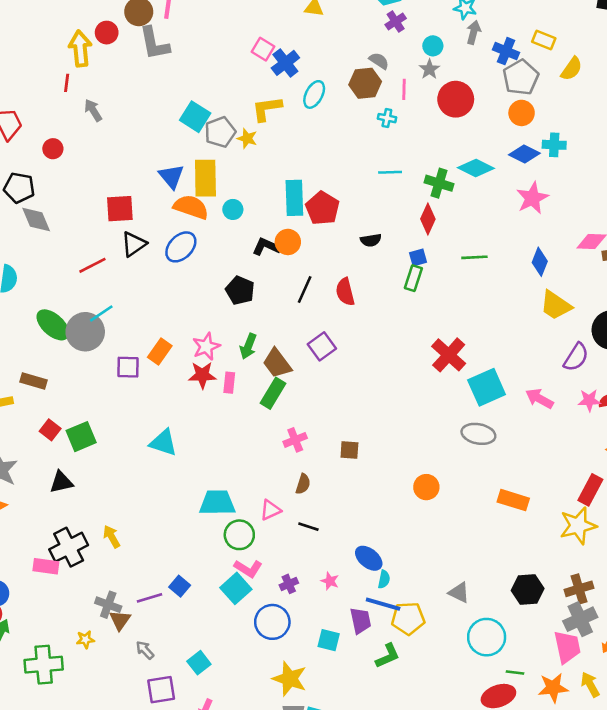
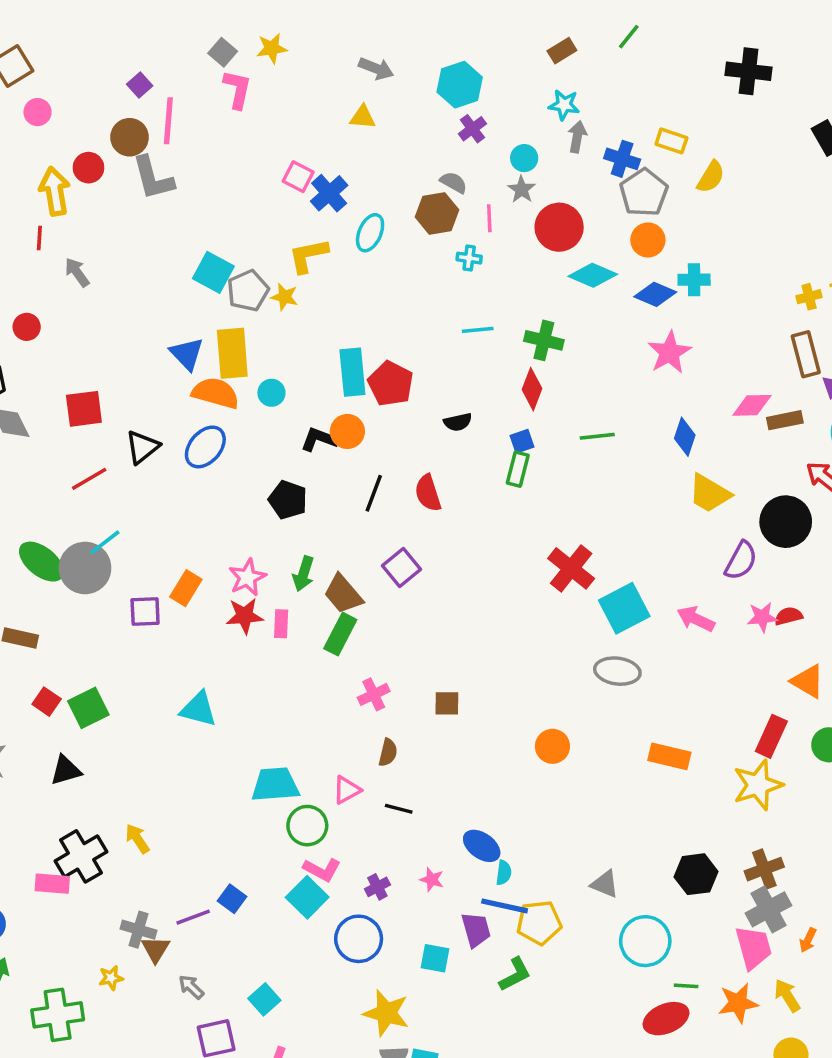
cyan diamond: (476, 168) -> (593, 275), moved
red square: (120, 209) -> (84, 409), moved

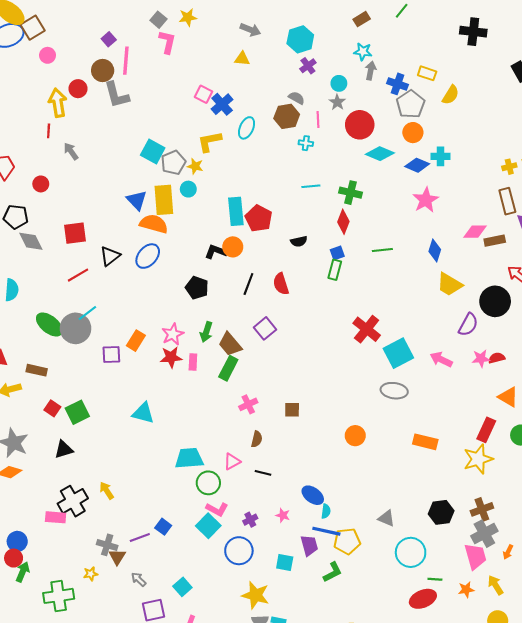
cyan circle: (271, 393) -> (188, 189), moved
orange star: (738, 1003) -> (466, 590), size x0.7

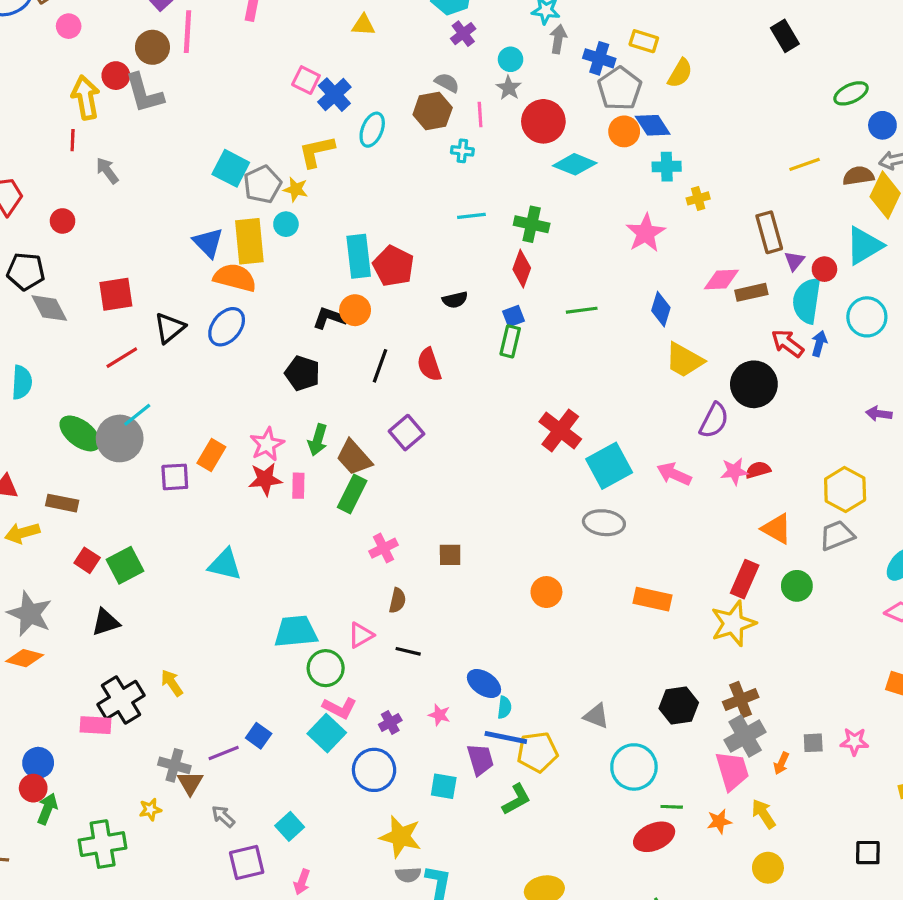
gray L-shape: (117, 95) -> (144, 93), moved
blue diamond: (417, 165) -> (653, 125), moved, turned 35
yellow cross: (509, 167) -> (698, 198), moved

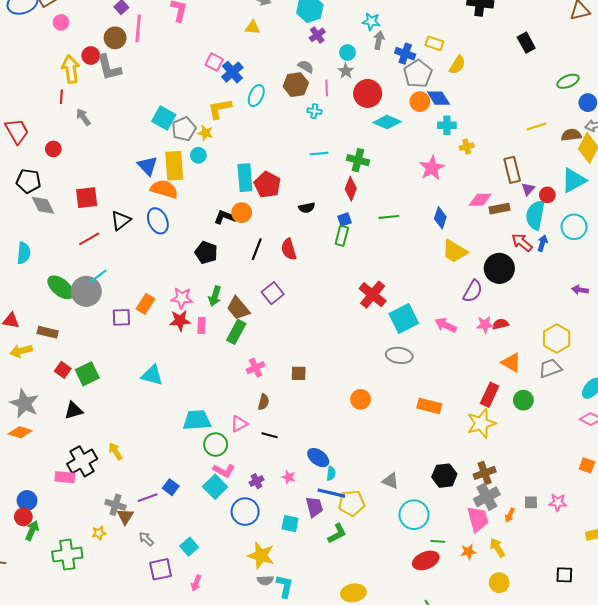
blue ellipse: (227, 327) -> (158, 221), turned -65
pink star: (267, 444) -> (182, 298), turned 30

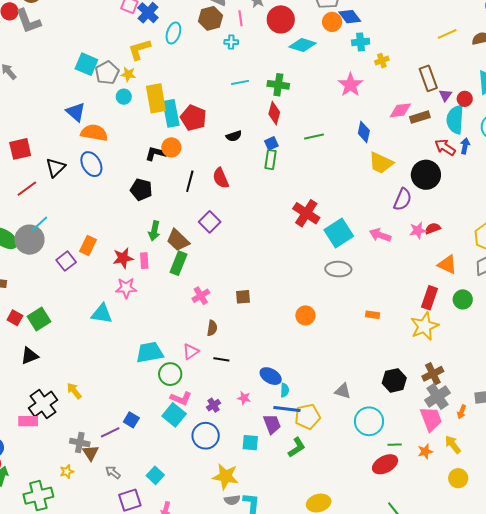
yellow rectangle: (174, 166) -> (156, 98), moved
pink star: (182, 298) -> (126, 288), moved
purple square: (121, 317) -> (66, 261), turned -30
orange rectangle: (429, 406) -> (373, 315), size x0.6

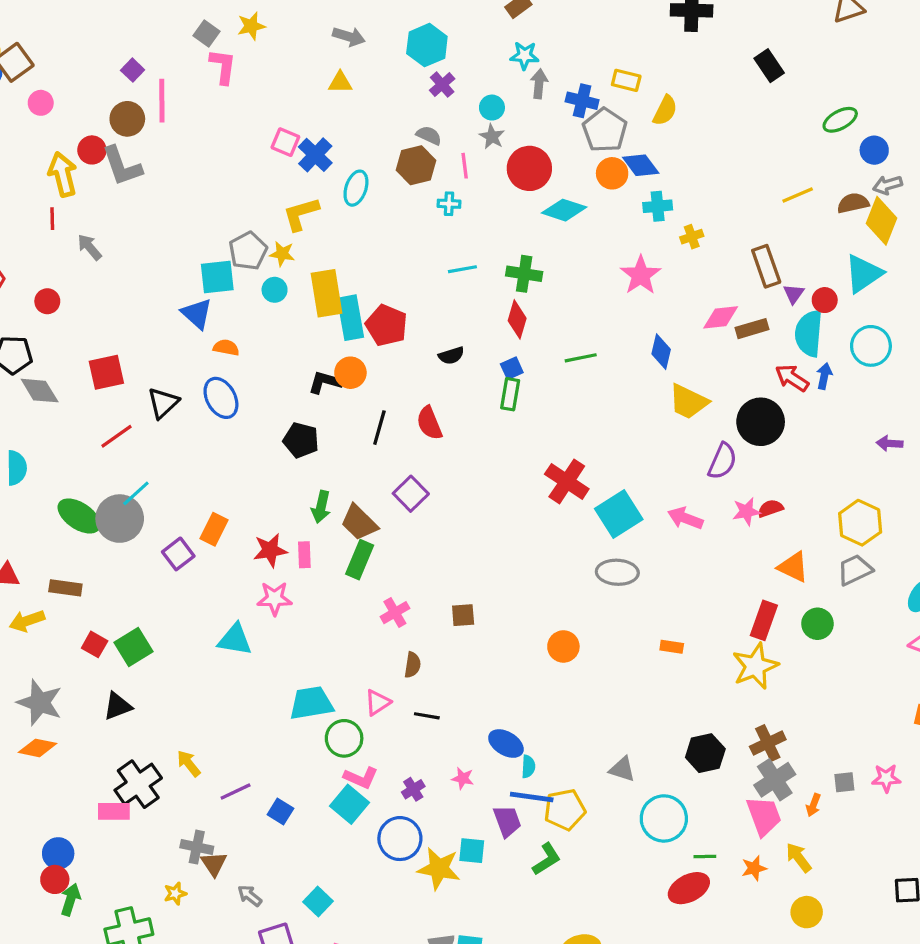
cyan square: (86, 64) -> (217, 277), moved, turned -30
orange semicircle: (94, 133) -> (226, 348), size x0.6
purple line: (110, 432) -> (236, 791), moved
yellow star: (225, 476) -> (439, 869), moved

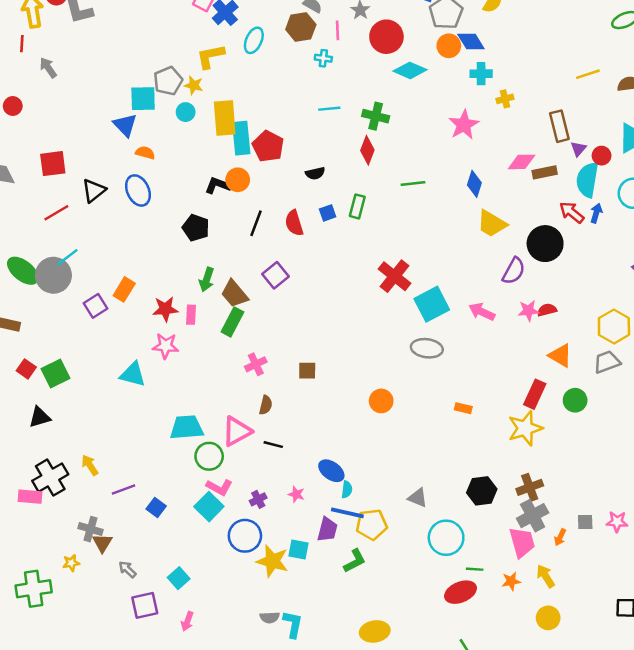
blue square: (512, 368) -> (328, 213), moved
pink triangle: (378, 702) -> (237, 431), size x1.5
purple trapezoid: (507, 821) -> (327, 530), turned 30

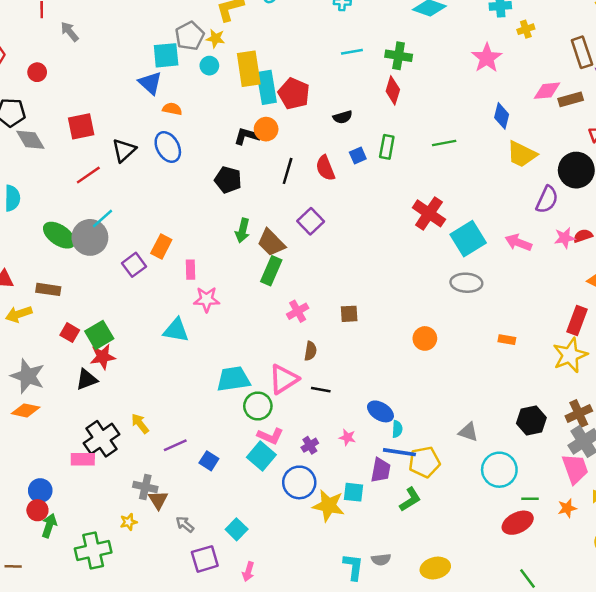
green line: (413, 183) -> (444, 143), moved
red star: (165, 309) -> (103, 357), moved
pink rectangle: (191, 315) -> (190, 270), moved
gray semicircle: (270, 617) -> (381, 559), moved

